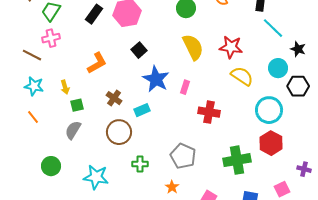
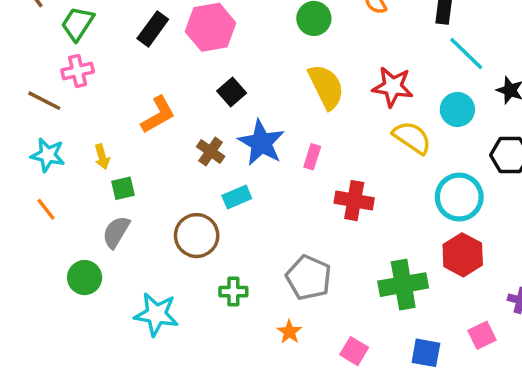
cyan circle: (278, 68) -> (457, 109), moved
brown cross: (114, 98) -> (211, 151), moved
green circle: (51, 166) -> (85, 278), moved

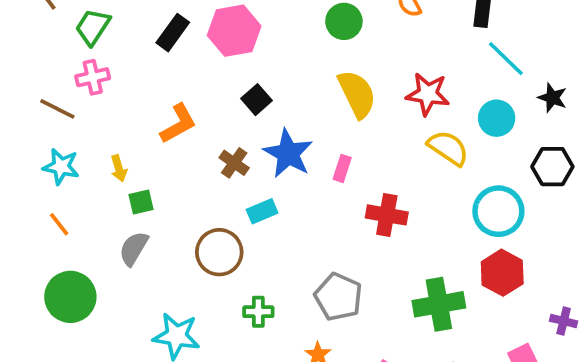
green circle: (85, 278) -> (70, 297), moved, size x1.4

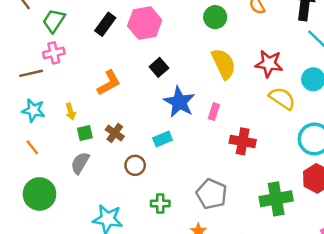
brown line: (57, 109) -> (31, 73), turned -40
brown cross: (234, 163) -> (115, 133), moved
brown circle: (219, 252) -> (135, 165), size x0.7

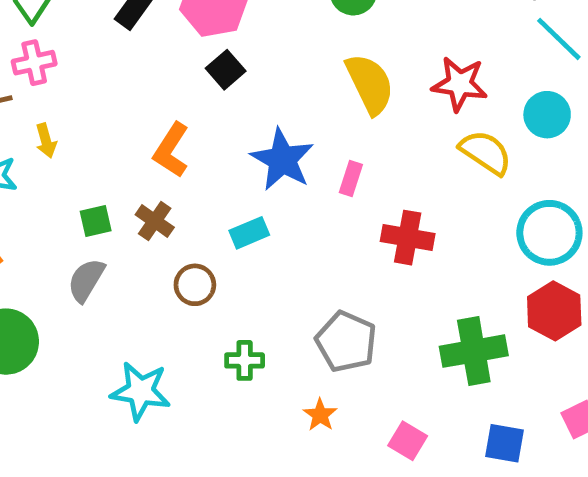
black square: (159, 67) -> (226, 70), moved
orange L-shape: (109, 83) -> (171, 150), moved, turned 152
yellow arrow: (71, 112) -> (46, 141), moved

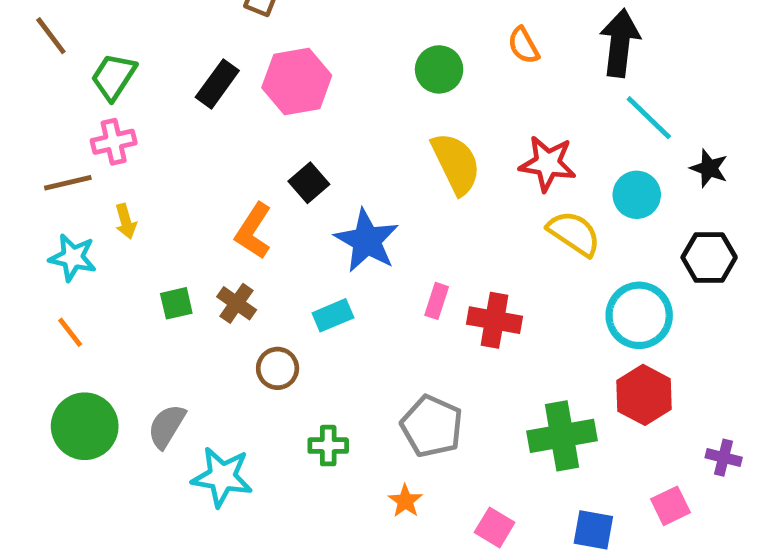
black square: (226, 70) -> (309, 183), moved
pink rectangle: (351, 178) -> (437, 301), moved
gray semicircle: (86, 280) -> (167, 426), moved

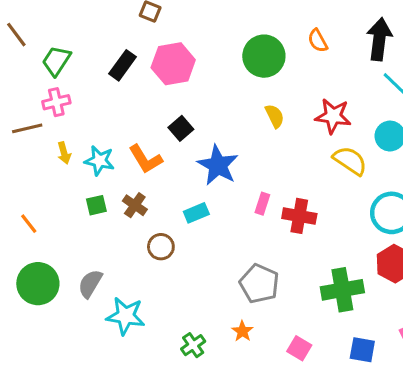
green circle: (439, 69) -> (264, 56), size x1.4
yellow semicircle: (456, 163) -> (275, 116), size x0.6
orange L-shape: (253, 231) -> (146, 159), turned -64
cyan star: (73, 257) -> (99, 161), moved
green cross: (328, 446) -> (193, 345), moved, turned -35

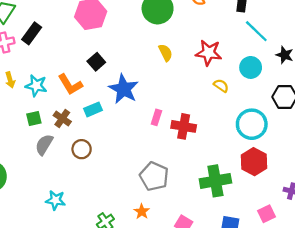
black rectangle: (122, 65) -> (32, 33), moved
yellow semicircle: (350, 161) -> (221, 86), size x0.6
cyan rectangle: (196, 213) -> (93, 109), moved
gray semicircle: (90, 284) -> (44, 145), moved
cyan star: (126, 316) -> (55, 200), size x0.7

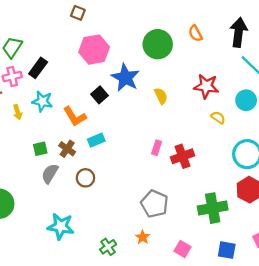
yellow semicircle: (166, 53) -> (161, 96), moved
cyan star: (36, 86) -> (42, 101), moved
blue star: (124, 89) -> (125, 78), moved
red cross: (184, 126) -> (182, 156), turned -30
cyan star: (55, 200) -> (61, 226), size x1.4

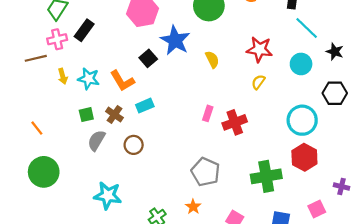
cyan star: (42, 101) -> (89, 79), moved
yellow semicircle: (218, 117) -> (258, 82), moved, turned -88

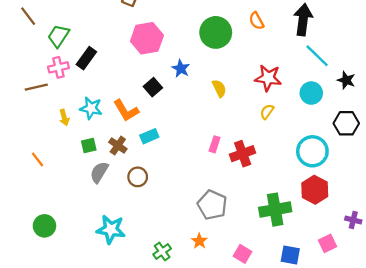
blue star: (175, 40) -> (181, 69), size x0.6
yellow arrow: (63, 76) -> (64, 118), moved
green circle: (44, 172) -> (44, 226), moved, size x0.7

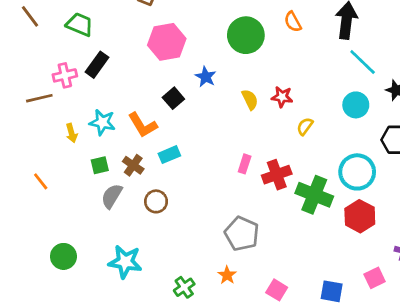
green trapezoid: (58, 36) -> (80, 24), moved, turned 80
red star: (268, 78) -> (282, 97), moved, size x0.7
green cross: (275, 210) -> (314, 195), moved, turned 32
green circle: (44, 226) -> (63, 256), moved

